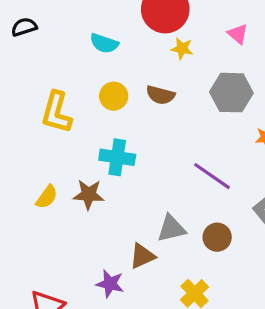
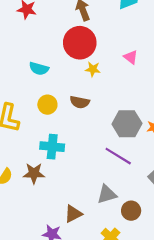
gray hexagon: (231, 93) -> (127, 124), moved
gray triangle: (171, 229) -> (107, 194), moved
brown circle: (217, 237) -> (131, 211), moved

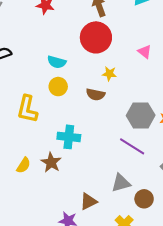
yellow star: (93, 69) -> (109, 74), moved
yellow circle: (47, 105) -> (58, 87), moved
brown star: (34, 173) -> (51, 162), turned 30

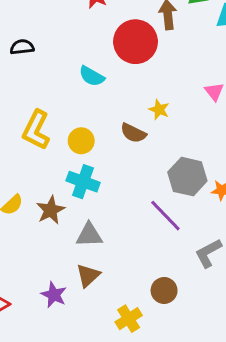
red circle: (96, 37) -> (135, 42), moved
yellow circle: (58, 87) -> (81, 141), moved
gray triangle: (121, 183) -> (89, 235), moved
brown triangle: (88, 201) -> (88, 275), turned -30

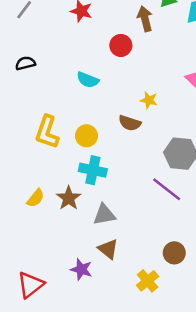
red circle: (135, 42) -> (121, 45), size x0.6
brown triangle: (88, 275) -> (108, 249), turned -30

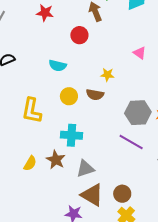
yellow circle: (86, 136) -> (69, 96), moved
brown triangle: (108, 249) -> (92, 195), size x1.4
brown circle: (174, 253) -> (122, 194), moved

